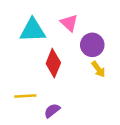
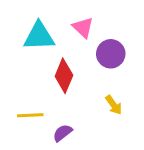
yellow arrow: (98, 69) -> (114, 105), moved

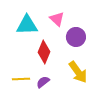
yellow arrow: (114, 105) -> (78, 72), size x1.6
purple semicircle: (62, 133) -> (43, 82), moved

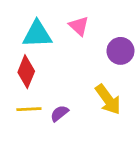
purple circle: (76, 37) -> (120, 51), moved
red diamond: (44, 52) -> (26, 72), moved

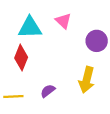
yellow arrow: (108, 99) -> (87, 80), turned 50
yellow line: (29, 109) -> (13, 96), moved

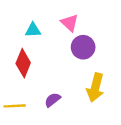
cyan triangle: (30, 28) -> (33, 30), size x0.6
purple circle: (97, 41) -> (83, 47), moved

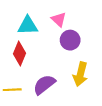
cyan triangle: (33, 30) -> (28, 26), size x1.5
purple semicircle: (53, 100) -> (44, 85), size x1.6

